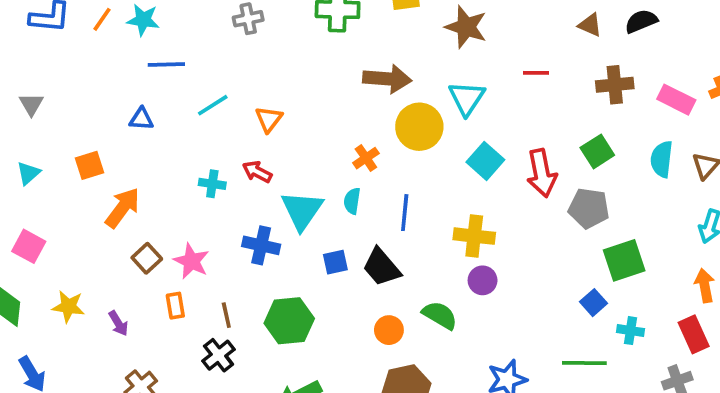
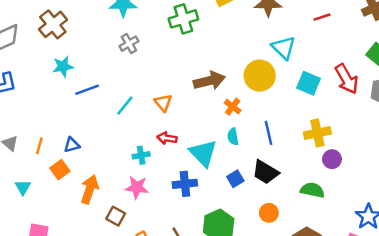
orange line: (102, 19) -> (39, 146), moved
brown arrow: (387, 79) -> (209, 81), moved
blue triangle: (141, 119) -> (72, 145), moved
pink star: (191, 261) -> (137, 187), moved
orange circle: (389, 330) -> (269, 213), moved

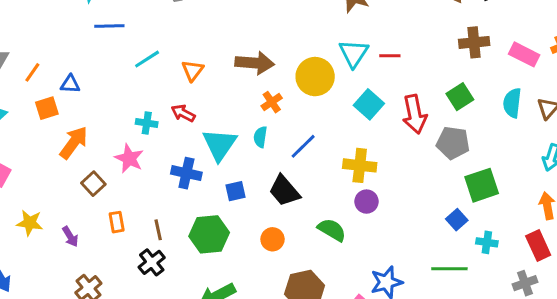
red line: (322, 17) -> (390, 56), moved
blue line: (269, 133) -> (303, 146), turned 40
blue square: (235, 179) -> (236, 191), moved

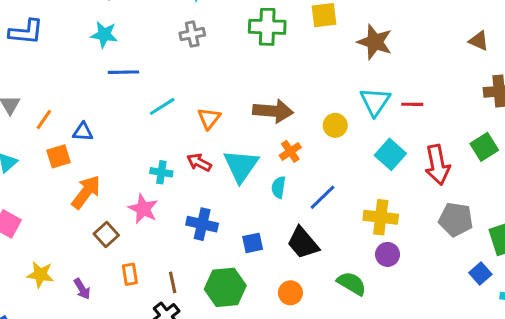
yellow circle: (315, 77) -> (335, 125), size x0.6
gray pentagon: (453, 143) -> (456, 219), moved
cyan triangle: (220, 145) -> (241, 166), moved

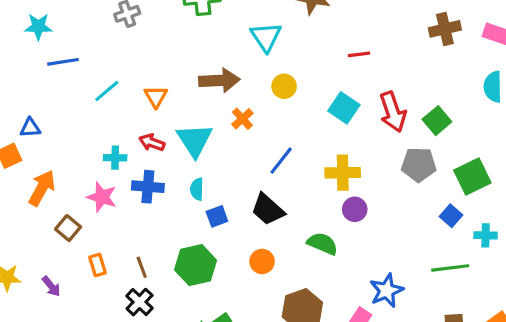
cyan triangle: (375, 102) -> (266, 37), moved
green square: (484, 147) -> (437, 121), moved
cyan semicircle: (278, 187) -> (197, 189), moved
blue cross: (202, 224) -> (148, 187), moved

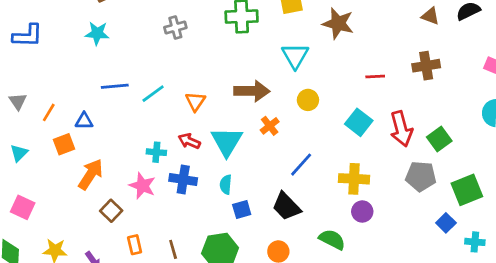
brown cross: (445, 29) -> (426, 66), moved
blue line: (63, 62) -> (115, 86), moved

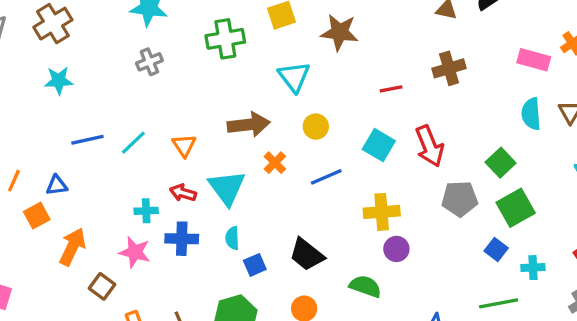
green square: (439, 139) -> (501, 163), moved
blue line: (301, 165) -> (326, 177), moved, turned 32

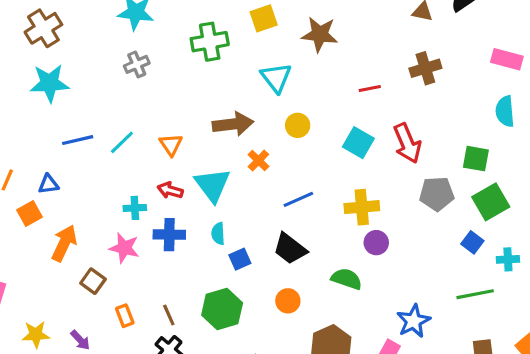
cyan star: (59, 81) -> (49, 83), size x1.4
green square: (501, 163) -> (476, 159), turned -36
blue line: (326, 177) -> (298, 199), moved

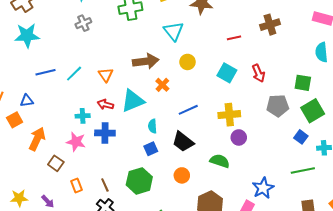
red arrow: (407, 143) -> (258, 73), size x0.7
cyan triangle: (212, 185) -> (133, 101), turned 45
cyan semicircle: (218, 234) -> (152, 126), moved

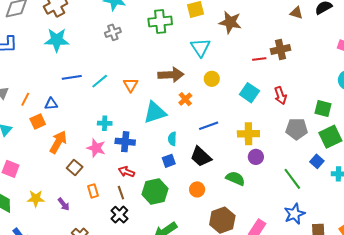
brown cross: (270, 25) -> (281, 49), moved
red arrow: (105, 104) -> (126, 172), moved
green line: (303, 170) -> (292, 179), moved, turned 60
blue star: (263, 188) -> (294, 214), moved

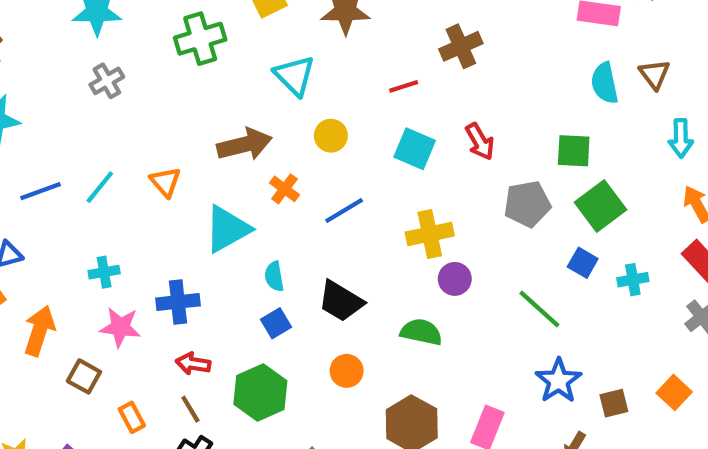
red line: (259, 59) -> (404, 86), moved
cyan cross: (105, 123) -> (104, 272), moved
blue line: (209, 126) -> (344, 211), moved

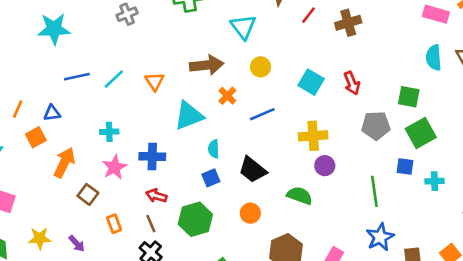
red line: (404, 86) -> (308, 15), moved, turned -42
blue square: (583, 263) -> (405, 166), turned -30
green line: (539, 309) -> (374, 191), turned 32
pink star: (120, 327) -> (115, 167), turned 30

